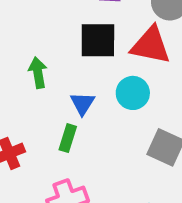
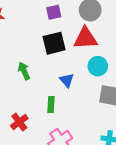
cyan circle: (133, 93) -> (98, 66), moved
blue triangle: (82, 103) -> (67, 80), moved

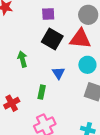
purple square: (54, 12) -> (48, 14), moved
black square: (54, 43) -> (52, 39), turned 35

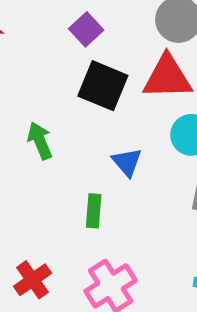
purple square: (48, 14) -> (86, 29), turned -32
red cross: (12, 103) -> (33, 280), moved

